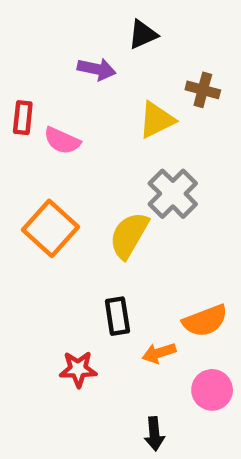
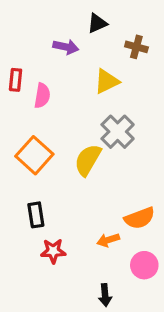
brown cross: (203, 90) -> (136, 47), moved
pink semicircle: (62, 141) -> (42, 96), turned -105
black rectangle: (117, 316) -> (36, 215), moved

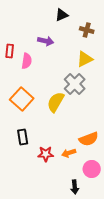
purple arrow: (66, 47) -> (46, 41), moved
yellow triangle: (107, 81) -> (85, 59), moved
red star: (53, 251) -> (46, 154), moved
black arrow: (105, 295) -> (75, 187), moved

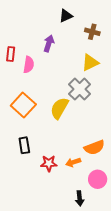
purple arrow: (46, 41) -> (49, 43), turned -84

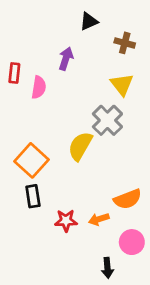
yellow triangle: (90, 63) -> (122, 84), turned -42
orange square: (23, 105) -> (32, 160), moved

